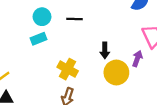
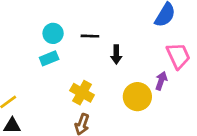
black arrow: (105, 50) -> (116, 54), moved

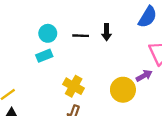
black arrow: (116, 54) -> (107, 32), moved
purple arrow: (161, 81) -> (144, 76), turned 42

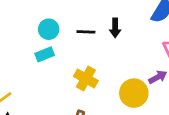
yellow cross: (74, 86) -> (86, 78), moved

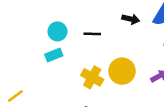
black arrow: (115, 28) -> (131, 19), moved, turned -77
yellow circle: (134, 93) -> (122, 71), moved

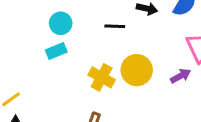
black line: (92, 34) -> (115, 26), moved

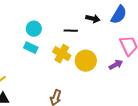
cyan rectangle: (56, 51) -> (31, 48), turned 48
yellow cross: (102, 77) -> (62, 54), moved

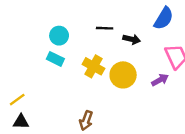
black arrow: (93, 19) -> (132, 39), moved
black line: (71, 31) -> (105, 28), moved

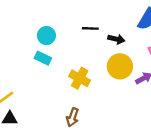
yellow cross: (94, 66) -> (80, 78), moved
yellow circle: (123, 75) -> (120, 66), moved

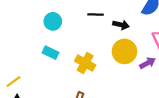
cyan rectangle: (43, 58) -> (50, 53), moved

